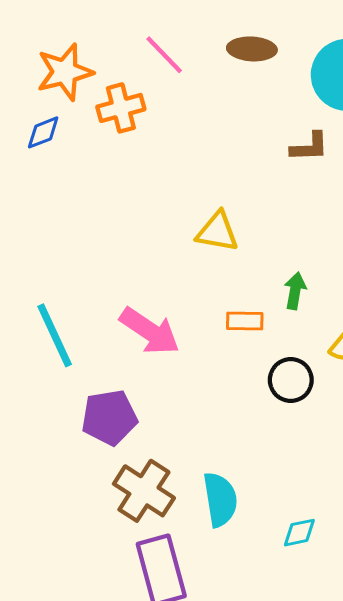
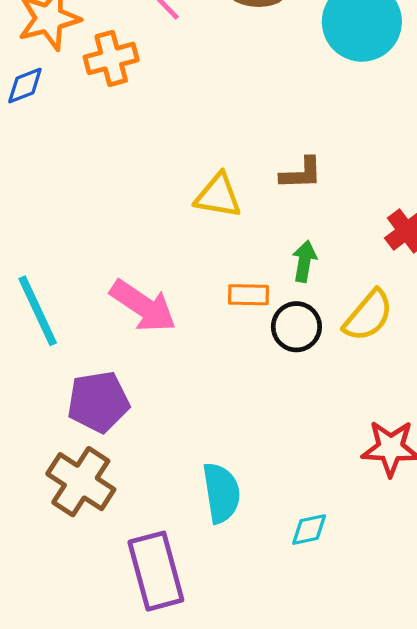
brown L-shape: (309, 147) -> (301, 173), moved
black circle: (291, 380) -> (296, 327), moved
brown cross: (144, 491) -> (81, 482), moved

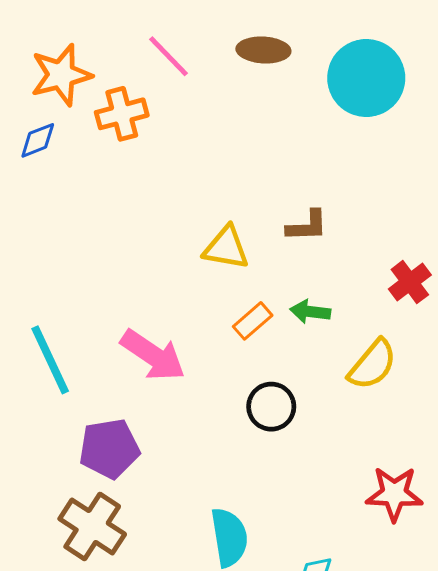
green arrow: (304, 261) -> (310, 312), turned -93
orange rectangle: (248, 295) -> (253, 321), moved, turned -42
black circle: (296, 327) -> (271, 407), moved

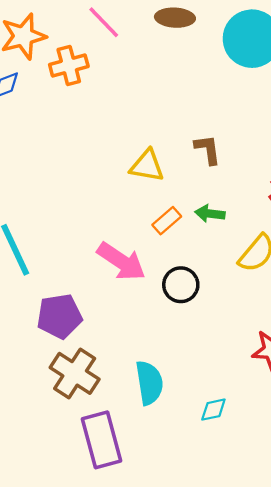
brown L-shape: (307, 226) -> (208, 149), turned -96
pink arrow: (153, 355) -> (121, 261), moved
brown cross: (92, 526) -> (75, 373), moved

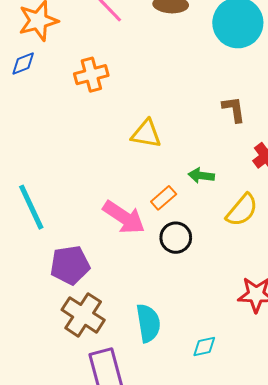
orange cross: (69, 65) -> (91, 75), moved
brown L-shape: (208, 149) -> (234, 109), moved
orange rectangle: (167, 221) -> (164, 198), moved

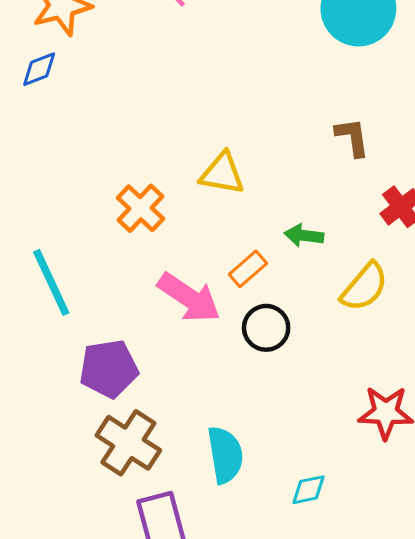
orange cross: (91, 75) -> (140, 208), moved, turned -32

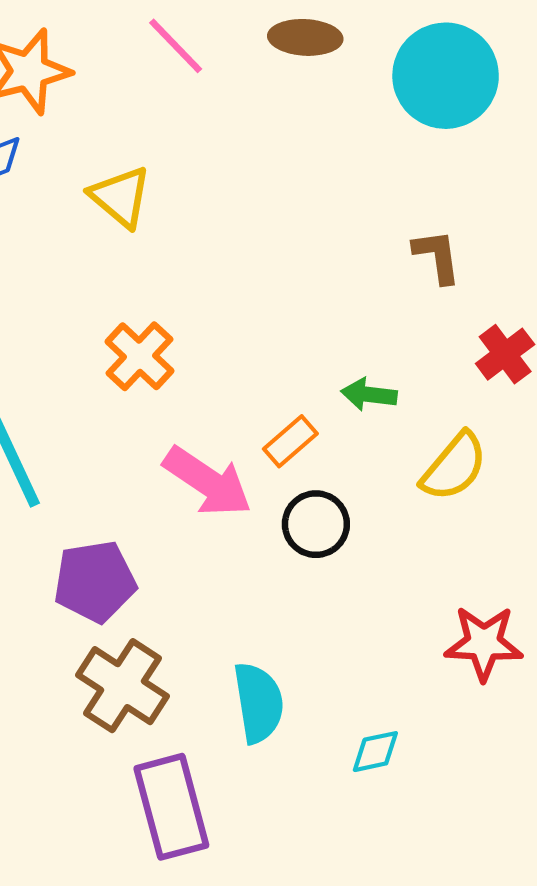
yellow triangle: (222, 173) -> (120, 197), moved, turned 30

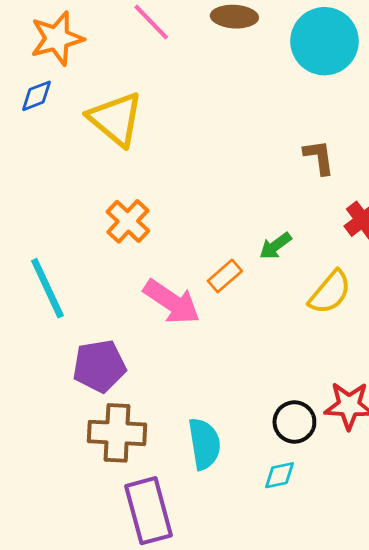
yellow triangle: (120, 197) -> (116, 119), size x1.4
green arrow: (369, 394) -> (275, 246), turned -44
black circle: (316, 524) -> (294, 422), moved
brown cross: (122, 686) -> (117, 433), turned -30

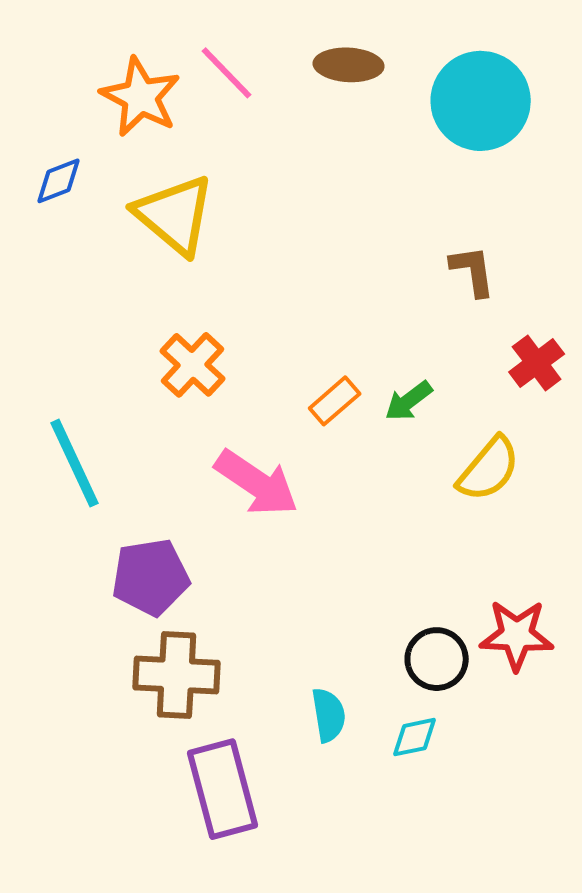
orange star: (57, 38) -> (140, 97), moved, turned -30
orange rectangle: (225, 276) -> (335, 401), moved
cyan semicircle: (204, 444) -> (329, 715), moved, size x0.7

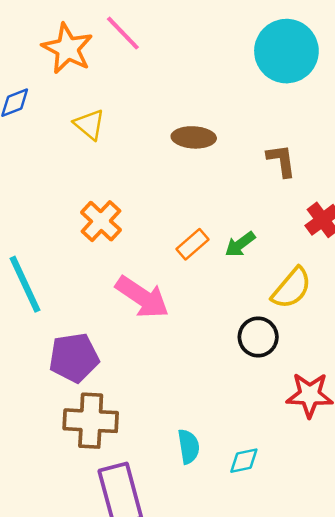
brown ellipse: (349, 65) -> (194, 137), moved
yellow triangle: (174, 215) -> (89, 125), size x0.6
black circle: (437, 659) -> (258, 337), moved

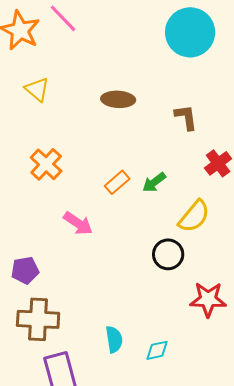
pink arrow: (142, 297) -> (78, 223), size x0.7
purple pentagon: (74, 358) -> (25, 270), size x0.7

